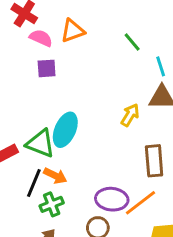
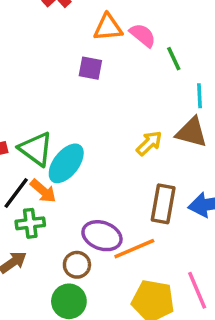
pink semicircle: (41, 38) -> (143, 35), moved
purple square: (47, 68) -> (90, 68), moved
cyan ellipse: (65, 130) -> (66, 163), moved

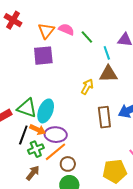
orange triangle: (108, 27) -> (46, 31), turned -30
purple square: (90, 68) -> (43, 56), size x1.5
purple ellipse: (102, 236) -> (56, 135), moved
orange line: (134, 249) -> (56, 152), moved

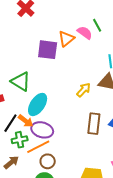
pink semicircle: (66, 29) -> (85, 33), moved
orange triangle: (46, 31) -> (66, 39), moved
green line: (87, 37) -> (97, 25), moved
green triangle: (27, 108) -> (21, 81), moved

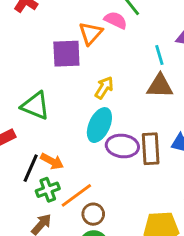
yellow arrow: (84, 90) -> (104, 88), moved
cyan ellipse: (38, 104) -> (99, 125), moved
purple ellipse: (42, 130) -> (122, 146), moved

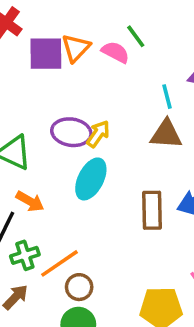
orange triangle: (91, 33) -> (76, 48), moved
purple square: (66, 54) -> (46, 54), moved
purple ellipse: (122, 146) -> (71, 132), moved
orange arrow: (52, 161) -> (30, 201), moved

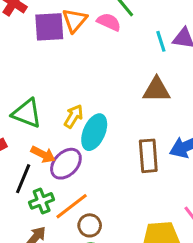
cyan line: (167, 97) -> (161, 41), moved
purple ellipse: (71, 132) -> (66, 164), moved, turned -52
yellow arrow: (98, 134) -> (74, 116), moved

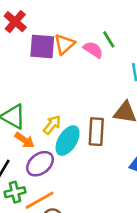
orange arrow: (43, 154) -> (25, 140), moved
brown rectangle: (148, 156) -> (96, 132), moved

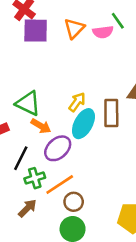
purple square: (42, 47) -> (36, 31), moved
pink semicircle: (93, 50) -> (103, 32), turned 144
yellow arrow: (52, 125) -> (77, 102), moved

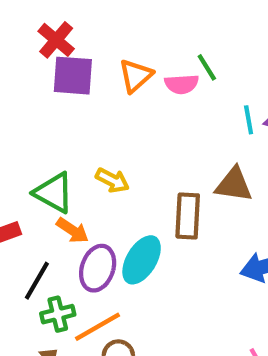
yellow arrow: (77, 102) -> (112, 180), moved, turned 78
cyan ellipse: (83, 124) -> (142, 260), moved
purple ellipse: (58, 148) -> (98, 268), turned -32

